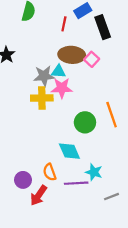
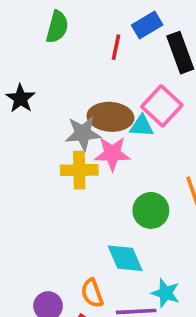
brown ellipse: (72, 55) -> (110, 117), moved
pink square: (92, 59) -> (162, 106), size x1.5
cyan triangle: (58, 71) -> (142, 126), moved

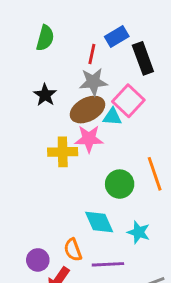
black star: (20, 98) -> (45, 95), moved
brown ellipse: (110, 117) -> (87, 110), turned -32
gray star: (83, 133) -> (93, 82), moved
cyan star: (166, 293) -> (139, 232), moved

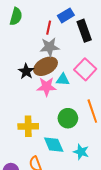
black star: (45, 95) -> (26, 71), moved
pink square: (128, 101) -> (85, 69), moved
cyan triangle: (112, 117) -> (63, 80), moved
yellow cross: (63, 152) -> (28, 126), moved

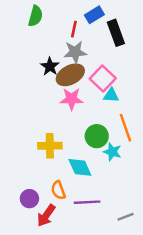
pink square: (85, 69) -> (103, 78), moved
black star: (26, 71) -> (50, 66), moved
cyan triangle: (63, 80) -> (111, 95), moved
cyan star: (81, 152) -> (112, 152), moved

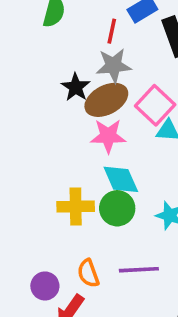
green circle: (97, 136) -> (117, 208), moved
cyan diamond: (80, 167) -> (121, 179), moved
purple line: (87, 202) -> (139, 270), moved

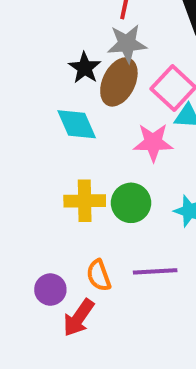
brown ellipse: (106, 100) -> (119, 82), turned -36
pink star: (108, 136) -> (153, 142), moved
cyan diamond: (121, 179) -> (77, 124), moved

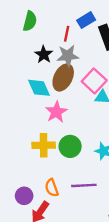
black star: (85, 68) -> (44, 55), moved
cyan diamond: (77, 124) -> (39, 88), moved
pink star: (153, 142) -> (56, 112), moved, turned -30

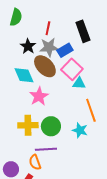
blue rectangle: (86, 20) -> (65, 50), moved
brown ellipse: (63, 77) -> (45, 66), turned -70
purple line: (84, 185) -> (46, 149), moved

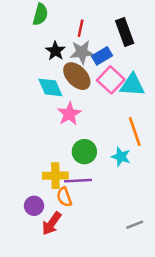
cyan triangle: (79, 83) -> (132, 85), moved, size x1.5
yellow cross: (28, 125) -> (55, 176), moved

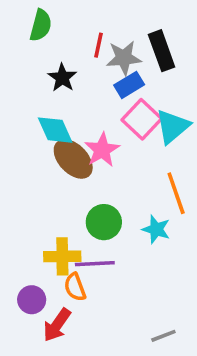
gray star: (82, 52) -> (124, 58), moved
brown ellipse: (77, 76) -> (73, 159), moved
cyan triangle: (132, 85) -> (172, 126), turned -44
pink star: (69, 114) -> (102, 150), moved
gray line: (135, 225) -> (163, 336), moved

